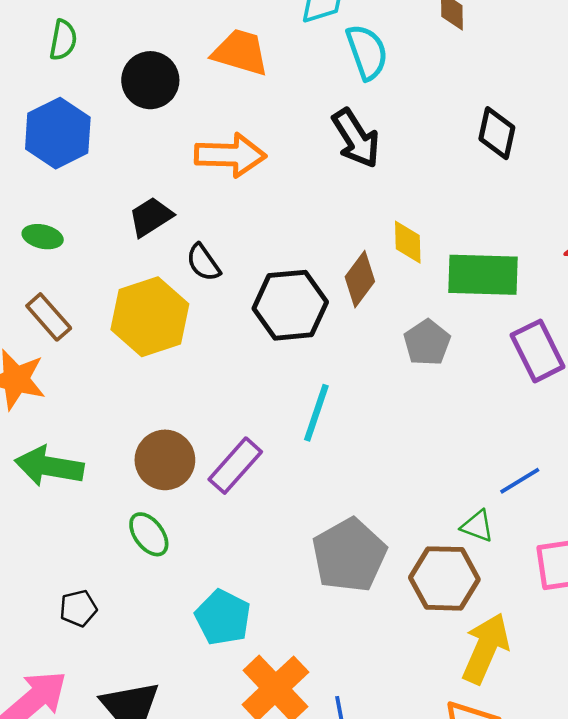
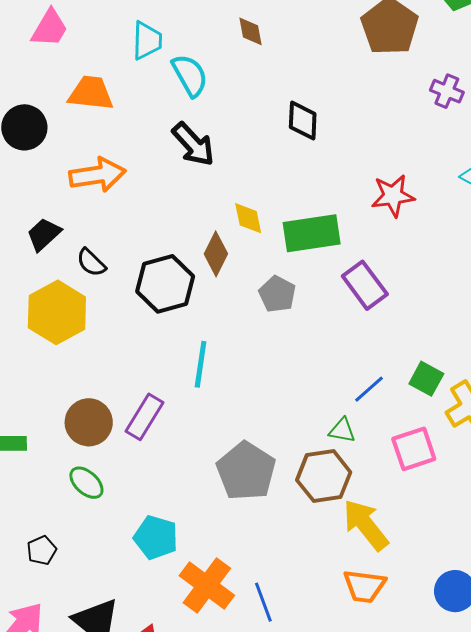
yellow arrow: (486, 648) -> (366, 525), turned -52

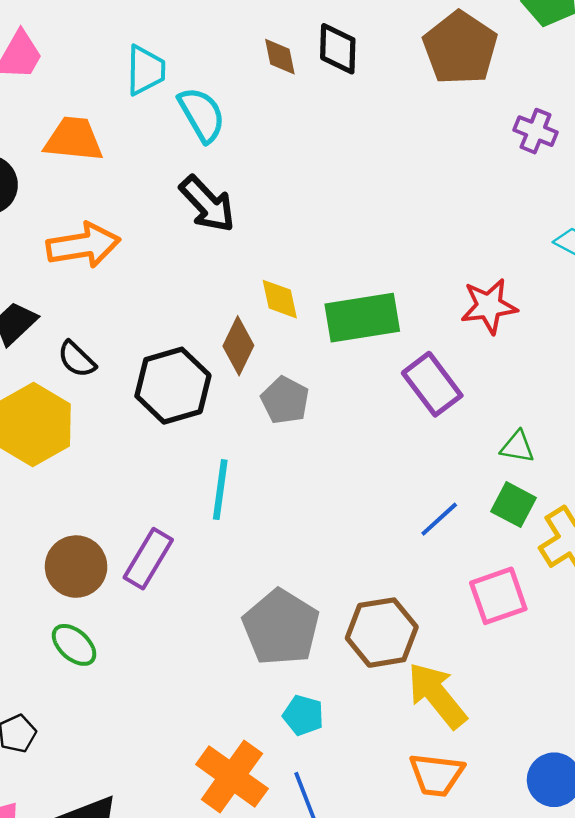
black diamond: (303, 121) -> (338, 49), moved
red star: (393, 196) -> (489, 306), moved
gray pentagon: (277, 294) -> (285, 400), moved
green triangle: (342, 430) -> (517, 447), moved
cyan pentagon: (156, 537) -> (303, 715), moved, size x0.7

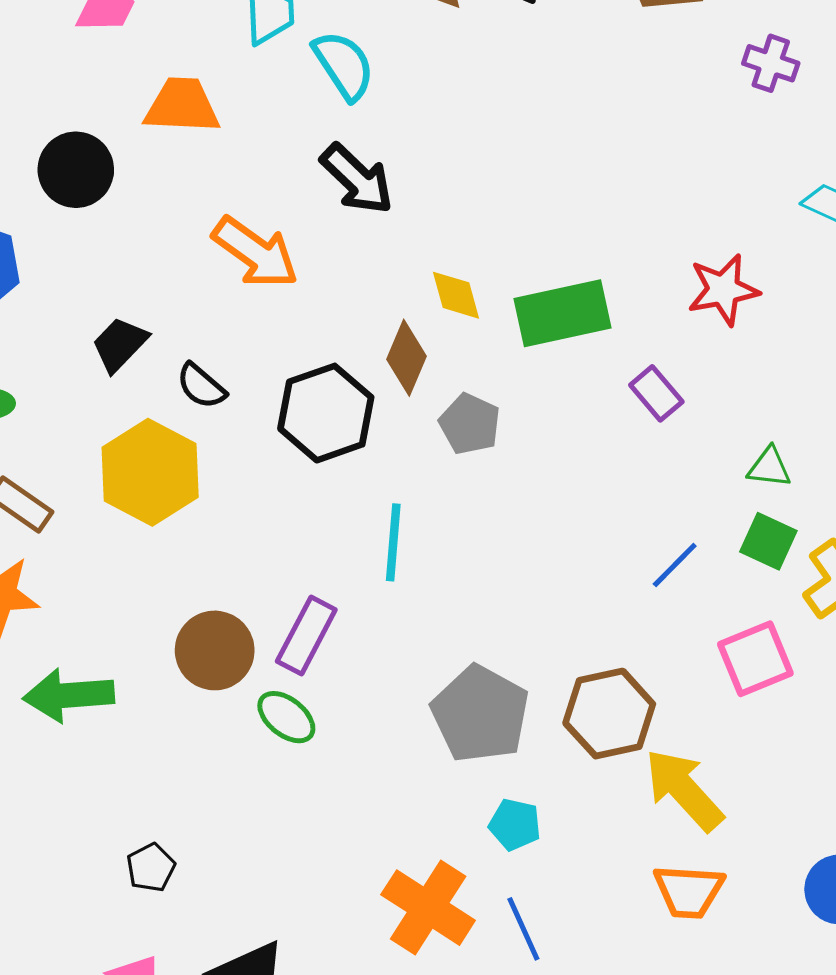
orange arrow: (83, 245) -> (255, 252), moved, turned 48
purple rectangle: (432, 384) -> (656, 393), size x0.7
green ellipse: (74, 645) -> (286, 717), moved

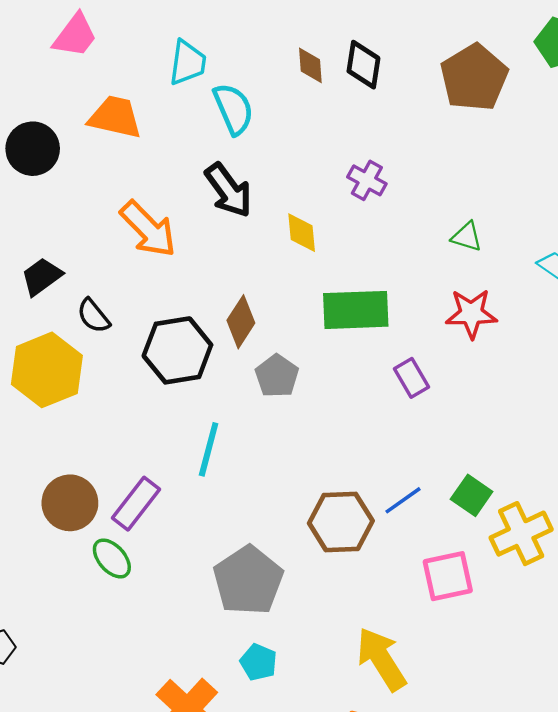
purple cross: (771, 63) -> (367, 180), moved
yellow diamond: (456, 295) -> (302, 233), moved
green triangle: (769, 467) -> (467, 237), moved
brown hexagon: (609, 714) -> (341, 522), moved

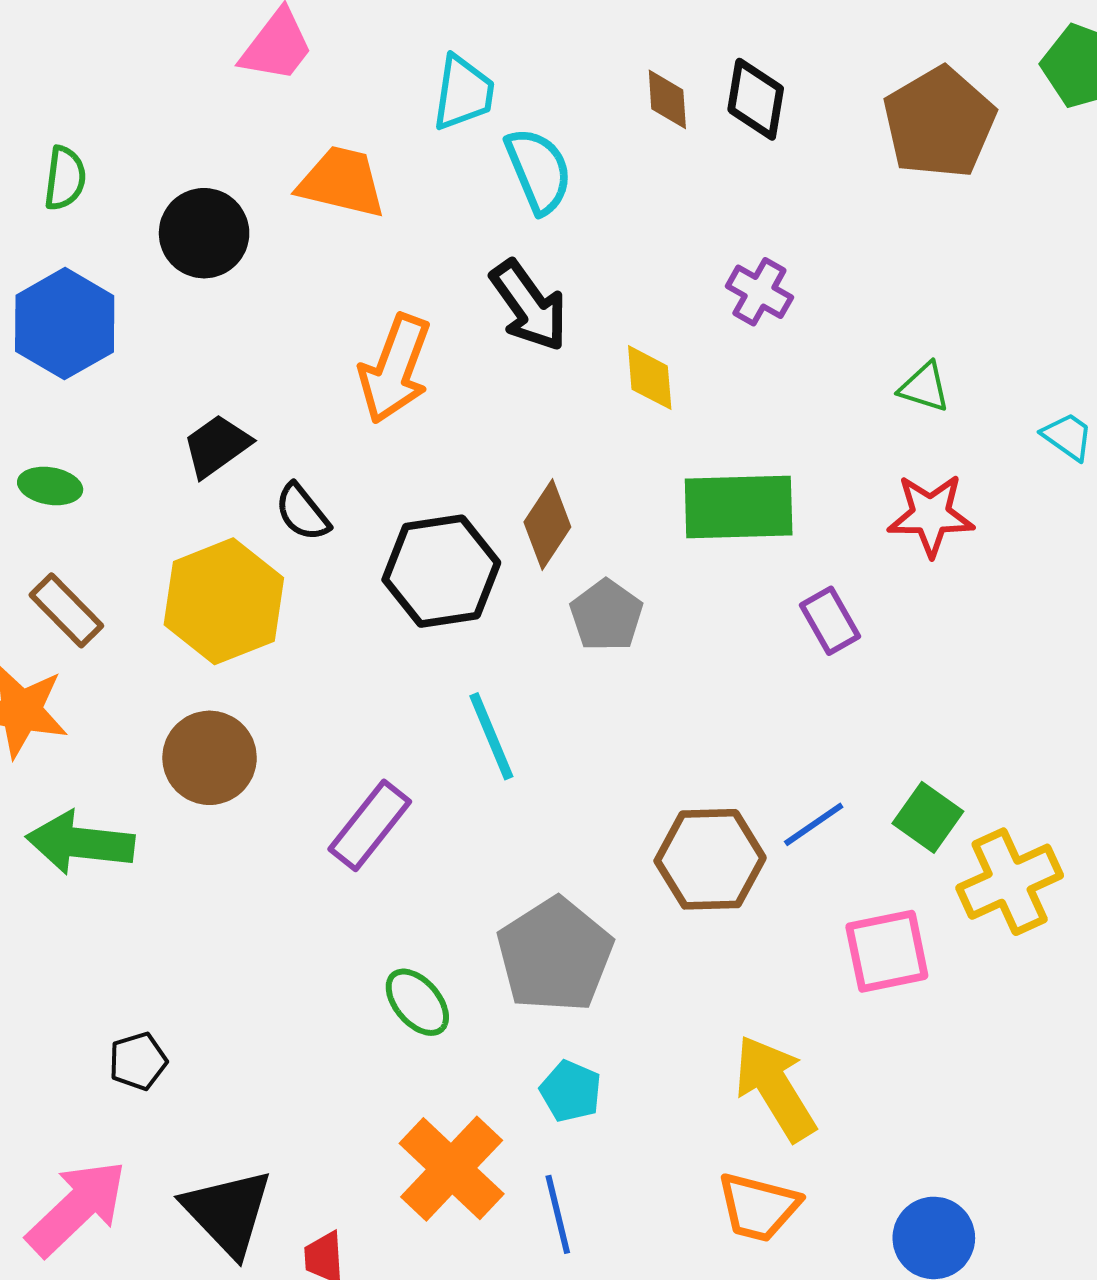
orange arrow: (148, 229) -> (395, 369), turned 64
cyan line: (209, 449) -> (491, 736), turned -38
brown circle: (70, 503) -> (210, 758), moved
green ellipse: (112, 558) -> (417, 1002), moved

